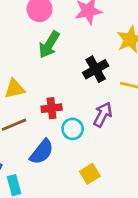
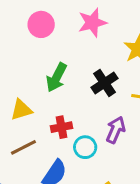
green arrow: (49, 45) -> (57, 77), moved

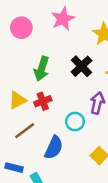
red cross: (62, 127) -> (43, 101), moved

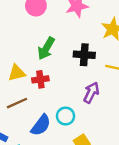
black cross: (82, 66) -> (84, 55), turned 35
cyan circle: (75, 122) -> (66, 116), moved

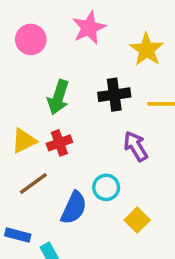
purple arrow: (91, 93) -> (136, 146), turned -45

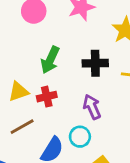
purple arrow: (136, 146) -> (92, 107), moved

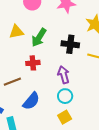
yellow triangle: (18, 92) -> (16, 32), moved
cyan circle: (80, 137) -> (65, 96), moved

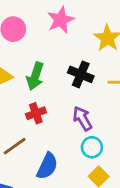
black cross: (70, 44) -> (81, 74), turned 30

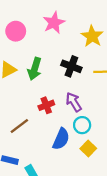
red cross: (36, 113) -> (46, 105), moved
blue semicircle: (47, 166) -> (61, 139), moved

